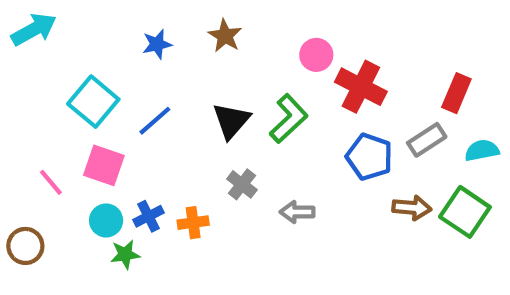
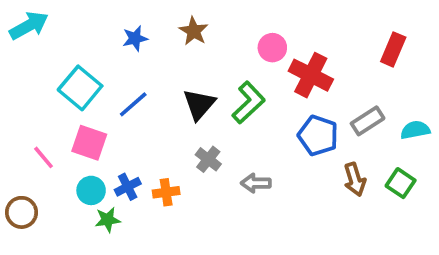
red rectangle: (456, 93) -> (393, 49), moved
brown arrow: (412, 208) -> (355, 179), turned 68
green square: (465, 212) -> (401, 183), size x0.7

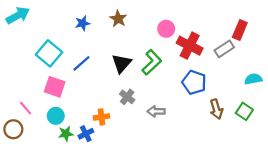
gray rectangle: (368, 121) -> (224, 49), moved
pink line: (43, 157) -> (26, 108), moved
blue cross: (128, 187) -> (86, 134), moved

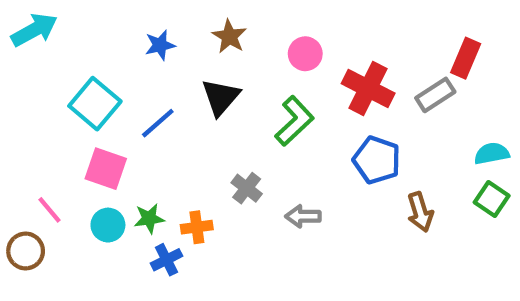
pink circle: (166, 29) -> (305, 54), moved
black triangle: (122, 63) -> (221, 97), moved
green square: (244, 111) -> (492, 199), moved
green star: (66, 134) -> (149, 219), moved

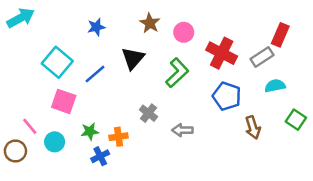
brown star: (229, 36) -> (150, 23), moved
cyan semicircle: (492, 153) -> (275, 86), moved
cyan circle: (108, 225) -> (55, 142), moved

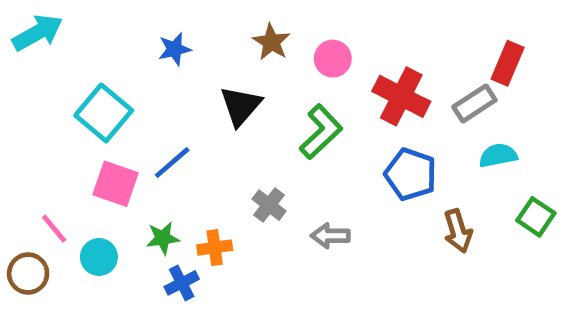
blue line: (95, 74) -> (172, 163), moved

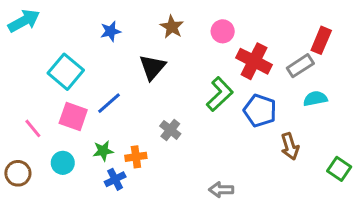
pink circle: (333, 59) -> (223, 31), moved
green L-shape: (321, 132) -> (220, 94), moved
green square: (536, 217) -> (339, 169), moved
pink line: (54, 229) -> (33, 128), moved
gray arrow: (330, 236) -> (221, 190), moved

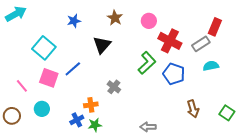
brown arrow: (290, 146) -> (193, 109), moved
green star: (103, 151) -> (95, 125), moved

